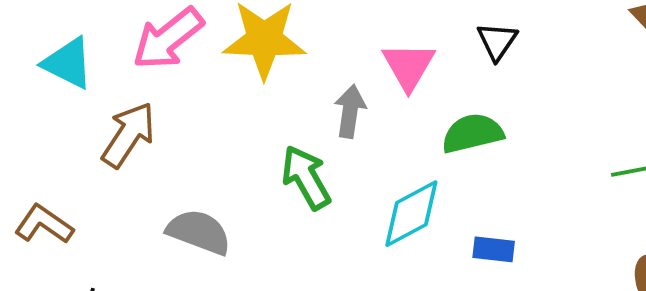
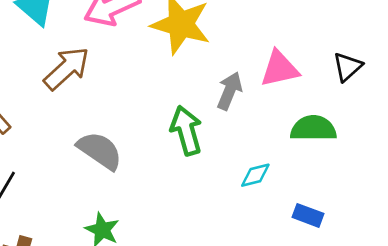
pink triangle: (409, 66) -> (280, 69), turned 33
cyan diamond: (411, 214) -> (255, 175), size x0.6

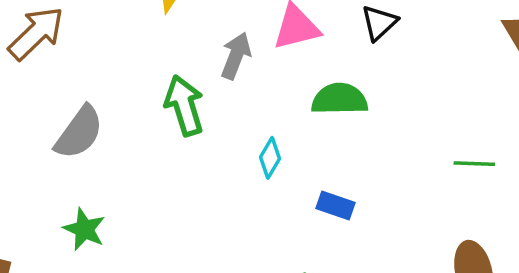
gray semicircle: (100, 151) -> (79, 133), turned 93
cyan diamond: (255, 175) -> (270, 158), turned -44

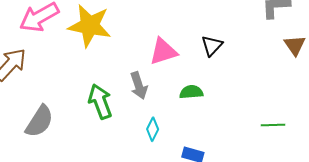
gray arrow: (236, 56) -> (139, 86), moved, turned 144
green semicircle: (340, 99) -> (191, 92), size x0.7

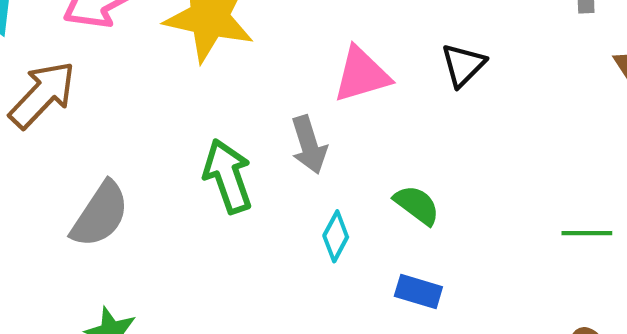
green semicircle: (191, 92) -> (417, 205), moved, turned 40

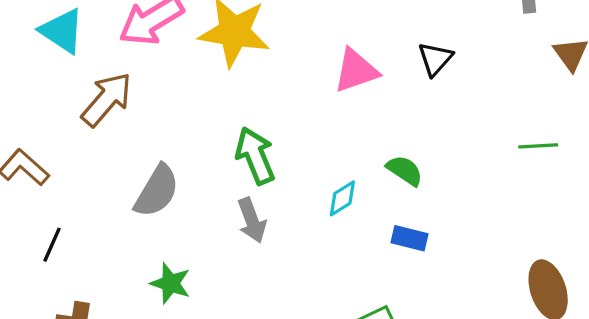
gray arrow: (309, 145) -> (252, 220), moved
green line: (587, 233) -> (538, 146), moved
cyan diamond: (336, 236) -> (342, 198), turned 33

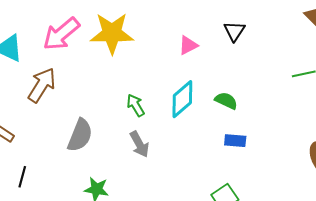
pink triangle: (356, 71) -> (188, 45), size x0.7
green arrow: (255, 156) -> (136, 105), size x0.7
cyan diamond: (342, 198) -> (182, 99), moved, size x1.6

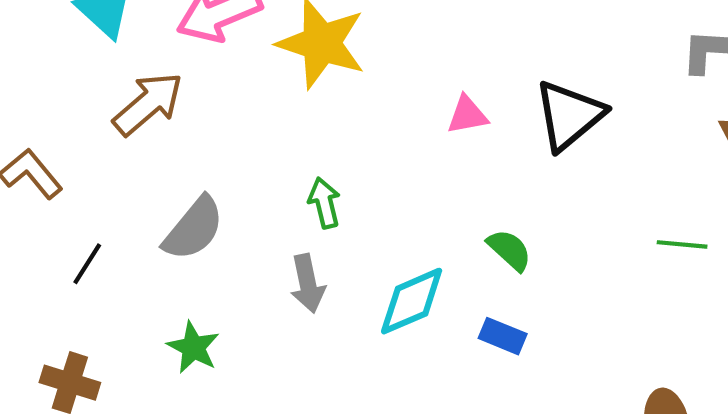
black triangle: (234, 31) -> (569, 115), size x1.6
cyan diamond: (182, 99) -> (412, 301), moved
black line: (22, 177) -> (87, 264), moved

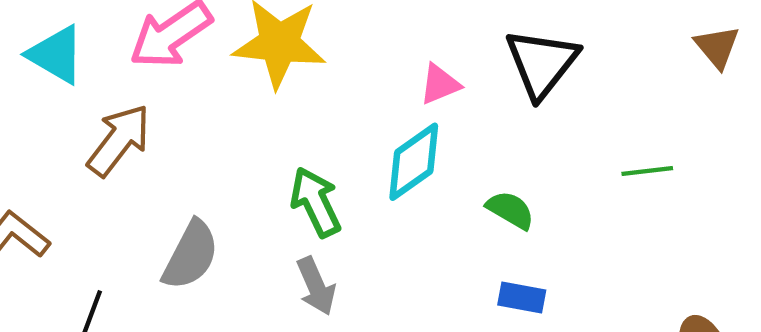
green arrow: (324, 203) -> (316, 202), size x1.4
green line: (682, 244) -> (647, 171), moved
cyan diamond: (412, 301) -> (414, 162), moved

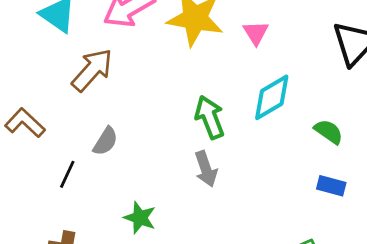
pink triangle: (440, 84) -> (256, 33), moved, turned -44
gray semicircle: (191, 255) -> (105, 141), moved, size x0.7

